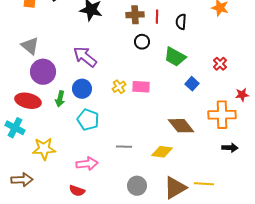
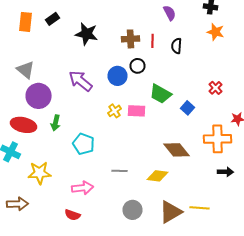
green trapezoid: (175, 57) -> (160, 94), moved
blue circle: (82, 89) -> (118, 76), moved

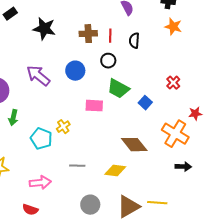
black circle: (138, 66) -> (108, 61), moved
yellow cross: (114, 111) -> (63, 127), moved
orange cross: (218, 139) -> (175, 134), turned 32

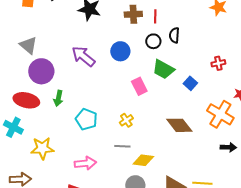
black semicircle: (134, 41) -> (174, 35), moved
red cross: (173, 83) -> (218, 63), turned 32
pink rectangle: (94, 106) -> (139, 86), turned 60
yellow cross: (63, 127) -> (126, 120), moved
yellow diamond: (115, 171) -> (143, 160), moved

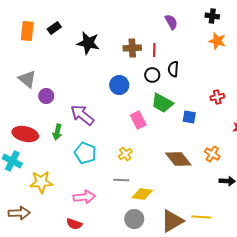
purple arrow: (83, 56) -> (82, 115), moved
purple circle: (41, 71) -> (46, 96), moved, size x0.6
blue square: (190, 83) -> (189, 117), turned -32
orange cross: (220, 114) -> (212, 154), moved, size x0.6

